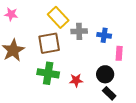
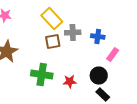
brown square: (49, 43) -> (53, 42), moved, size x0.7
pink rectangle: (119, 53) -> (113, 54), turned 32

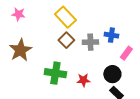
gray cross: (73, 32) -> (90, 42), moved
brown square: (53, 42) -> (66, 40), turned -35

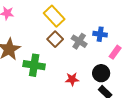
gray cross: (90, 42) -> (79, 41), turned 35
green cross: (55, 73) -> (34, 65), moved

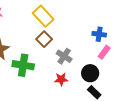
blue cross: (100, 34) -> (99, 34), moved
gray cross: (79, 41) -> (64, 56), moved

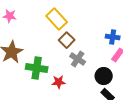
brown square: (44, 39) -> (67, 40), moved
red star: (61, 79) -> (59, 82), moved

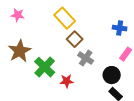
blue cross: (113, 37) -> (120, 28), moved
green cross: (37, 68) -> (45, 67), turned 35

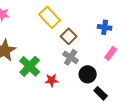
brown square: (75, 39) -> (69, 36), moved
black circle: (112, 75) -> (88, 74), moved

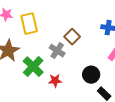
yellow rectangle: (50, 17) -> (29, 24), moved, turned 30
gray cross: (71, 57) -> (57, 51), moved

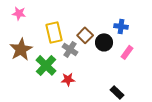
yellow rectangle: (29, 24) -> (54, 32), moved
black circle: (91, 75) -> (104, 42), moved

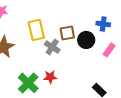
brown square: (85, 35) -> (67, 33), turned 35
green cross: (46, 65) -> (28, 83), moved

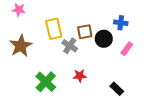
red star: (50, 77) -> (80, 76), moved

